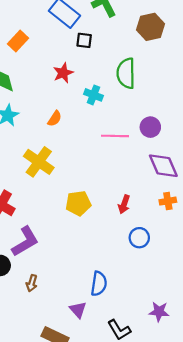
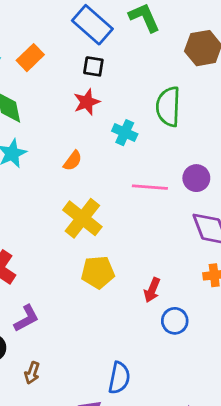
black square: (84, 40) -> (93, 66), moved
yellow cross: (39, 162) -> (82, 218), moved
red arrow: (124, 204) -> (152, 290), moved
purple L-shape: (25, 241) -> (26, 318), size x0.7

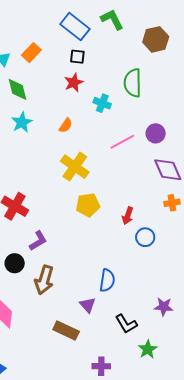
pink line: (150, 187) -> (122, 142), turned -30
brown arrow: (32, 373) -> (44, 280), size x1.8

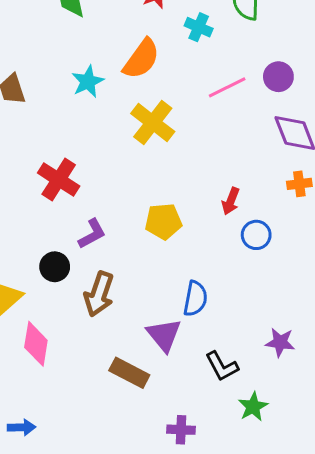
cyan star: (22, 122) -> (88, 82), moved
orange semicircle: (66, 125) -> (141, 59), size x1.8
yellow pentagon: (88, 205) -> (163, 221), moved
purple triangle: (88, 305) -> (164, 335), size x1.4

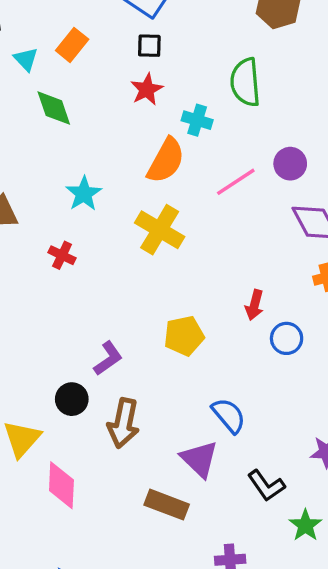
orange semicircle: (141, 59) -> (166, 161), moved
red cross: (59, 180) -> (62, 255), moved, size x0.6
blue semicircle: (195, 299) -> (229, 415), turned -44

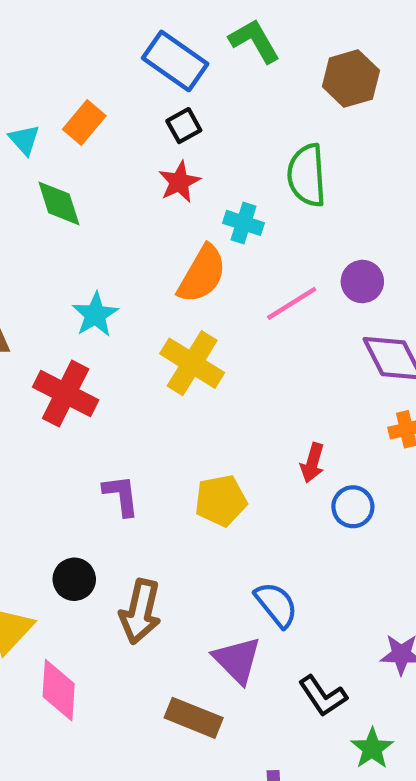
black square: (149, 46) -> (184, 126), turned -32
red cross: (62, 255) -> (66, 394), size x1.8
purple L-shape: (108, 358) -> (121, 495), moved, turned -63

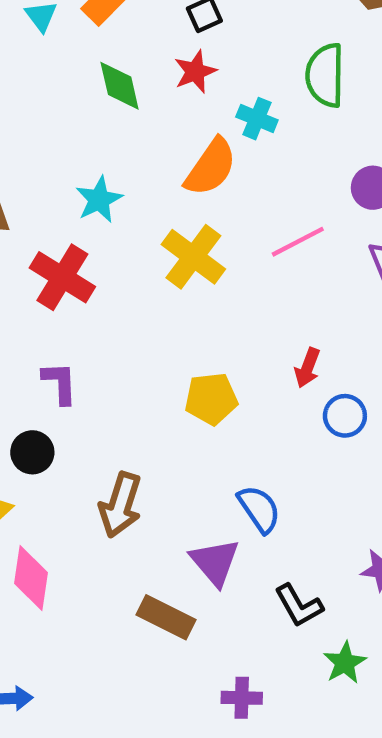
green diamond: (59, 203) -> (120, 86), moved
pink line: (292, 303) -> (298, 242), moved
purple L-shape: (121, 495) -> (60, 383), moved
black circle: (74, 579) -> (32, 452), moved

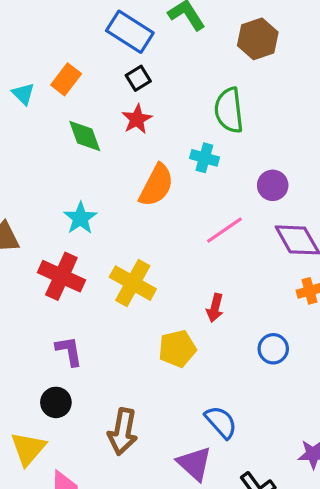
cyan cross: (257, 119) -> (204, 158), moved
yellow cross: (193, 257) -> (133, 283), moved
red arrow: (307, 368) -> (215, 308), moved

